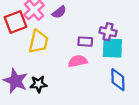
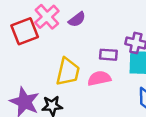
yellow trapezoid: (38, 42) -> (68, 72), moved

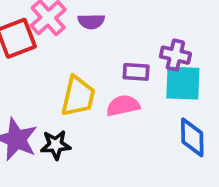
purple semicircle: (77, 19) -> (91, 21), turned 36

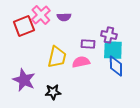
blue diamond: (192, 137) -> (116, 66), moved
black star: (56, 145) -> (53, 92), moved

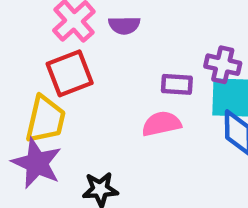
red square: (24, 26) -> (70, 73), moved
yellow trapezoid: (57, 57) -> (46, 119), moved

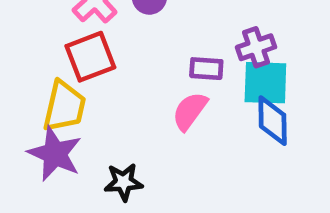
purple cross: (223, 65) -> (256, 47), turned -32
pink semicircle: (161, 124) -> (190, 111), turned -42

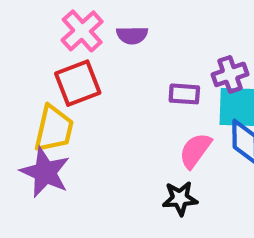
pink semicircle: (190, 111) -> (195, 151), moved
black star: (123, 182) -> (180, 198), moved

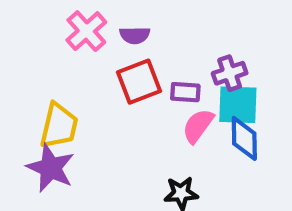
red square: (78, 83) -> (139, 82), moved
pink semicircle: (195, 151) -> (198, 126), moved

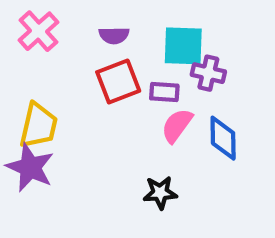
pink cross: (86, 31) -> (38, 31), moved
purple cross: (230, 73) -> (208, 73), turned 32
cyan square: (238, 105) -> (183, 46), moved

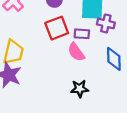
pink semicircle: (177, 126) -> (76, 52), moved, turned -72

